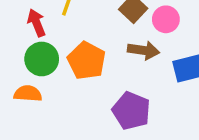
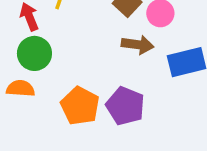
orange pentagon: (87, 61) -> (80, 106), moved

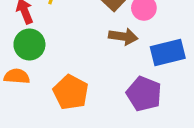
purple pentagon: (125, 106) -> (144, 94), moved

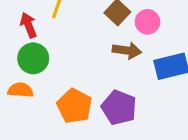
purple pentagon: (144, 94) -> (119, 108), moved

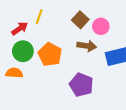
red arrow: (28, 25) -> (20, 28), turned 77
orange pentagon: (74, 106) -> (50, 54), moved

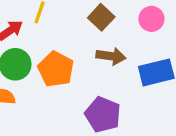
pink circle: (101, 26) -> (151, 19), moved

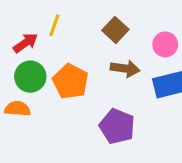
pink circle: (151, 19) -> (165, 44), moved

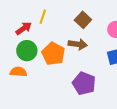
brown arrow: (125, 69) -> (78, 44), moved

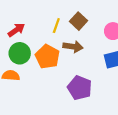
yellow line: (43, 17) -> (56, 26), moved

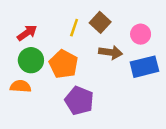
brown arrow: (73, 47) -> (111, 52), moved
purple pentagon: (80, 88) -> (79, 101), moved

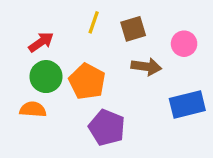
brown square: (100, 22) -> (133, 29), turned 30
yellow line: (74, 28) -> (94, 22), moved
blue rectangle: (144, 67) -> (187, 105), moved

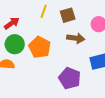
purple pentagon: (107, 128) -> (70, 78), moved

